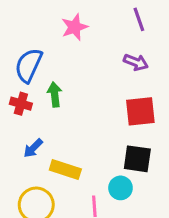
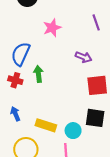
purple arrow: (136, 62) -> (84, 57), moved
blue arrow: (33, 148) -> (15, 114), moved, turned 112
cyan circle: (120, 188) -> (73, 131), moved

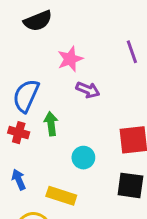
purple arrow: (84, 57) -> (88, 90), moved
cyan circle: (73, 131) -> (83, 158), moved

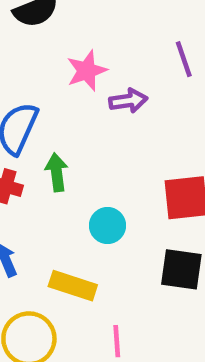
purple arrow: (88, 90) -> (128, 101), moved, turned -30

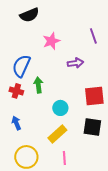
purple arrow: (128, 101) -> (75, 63), moved
yellow rectangle: (73, 286) -> (57, 134), moved, turned -60

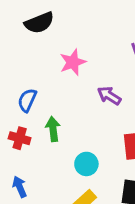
purple arrow: (75, 63) -> (109, 96), turned -140
blue semicircle: (21, 66) -> (27, 100), size x0.7

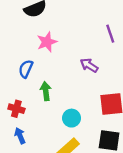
pink star: (73, 62) -> (47, 42), moved
red cross: (20, 138) -> (16, 109), moved

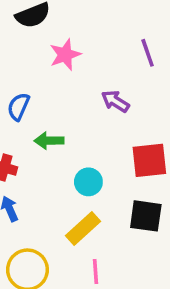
pink star: (47, 42) -> (65, 55), moved
green arrow: (46, 91) -> (49, 141), turned -84

